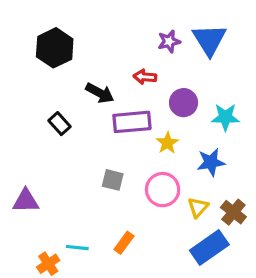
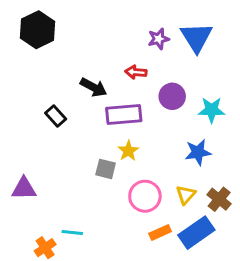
black hexagon: (55, 48) -> (37, 30), moved
yellow star: (167, 143) -> (128, 151), moved
pink circle: (163, 190) -> (145, 196), moved
orange rectangle: (124, 243) -> (160, 233), moved, turned 30

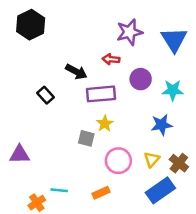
blue triangle: (196, 37) -> (174, 40), moved
purple star: (159, 39) -> (129, 32), size x1.5
orange rectangle: (160, 233) -> (101, 193), moved

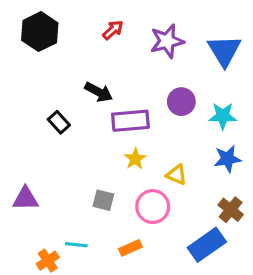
red arrow: (111, 59) -> (113, 30), moved, turned 133
blue star: (162, 125) -> (227, 159), moved
gray square: (86, 138) -> (103, 200), moved
yellow triangle: (152, 159) -> (177, 175), moved, turned -49

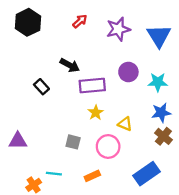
brown cross: (231, 210) -> (163, 136), moved

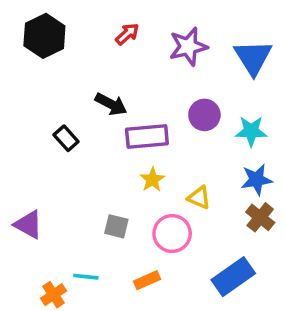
purple triangle: (18, 141) -> (28, 225), turned 30

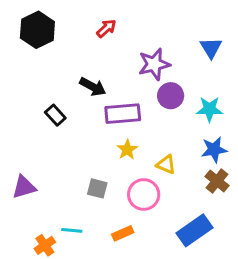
purple star: (188, 47) -> (154, 64), moved
blue triangle: (253, 57) -> (211, 48), size x0.7
purple triangle: (28, 225) -> (24, 187), turned -45

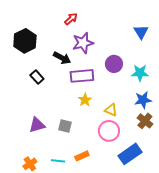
black hexagon: (37, 30) -> (25, 41), moved
purple star: (154, 64) -> (83, 43), moved
purple triangle: (24, 187) -> (37, 125), moved
pink circle: (144, 194) -> (109, 131), moved
cyan line: (72, 230) -> (58, 161), moved

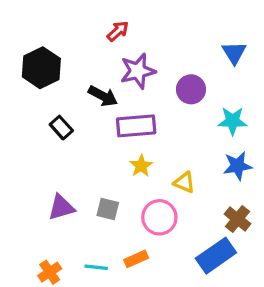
purple circle: (114, 64) -> (191, 89), moved
brown cross: (145, 121) -> (238, 219), moved
pink circle: (109, 131) -> (159, 217), moved

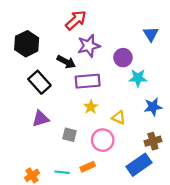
red arrow: (118, 31) -> (76, 20), size x1.5
cyan star: (233, 121) -> (138, 78), moved
black rectangle: (61, 128) -> (39, 82), size x1.5
purple triangle: (61, 207) -> (41, 119), moved
brown cross: (238, 219) -> (153, 141), turned 35

